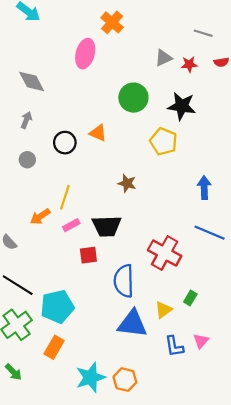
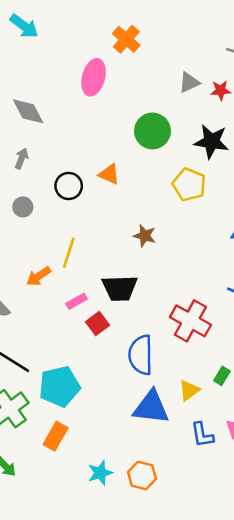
pink rectangle: (71, 225) -> (77, 301), moved
red square: (88, 255) -> (97, 323), turned -30
cyan star: (91, 377) -> (100, 473), size x0.7

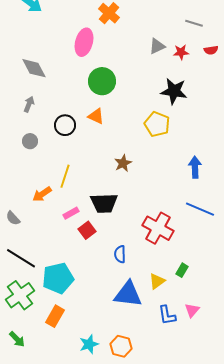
green circle: (152, 131) -> (102, 81), moved
brown star: (145, 236) -> (123, 163), turned 30
blue semicircle: (141, 355) -> (120, 254), size x0.6

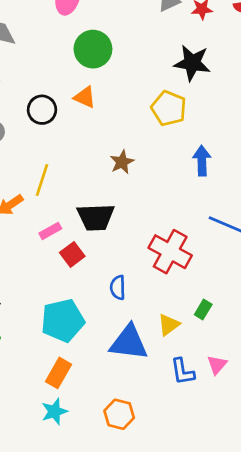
blue arrow: (195, 167) -> (202, 161), moved
cyan pentagon: (58, 278) -> (63, 321), moved
orange rectangle: (55, 316) -> (59, 373), moved
cyan star: (89, 344) -> (54, 411), moved

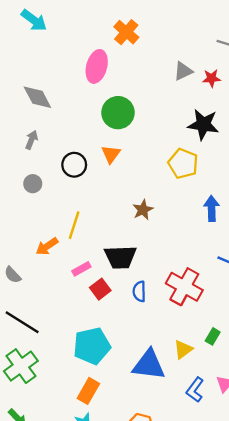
orange triangle: (85, 97) -> (111, 154), turned 42
blue semicircle: (118, 287) -> (139, 291), moved
blue L-shape: (183, 372) -> (195, 390), turned 45

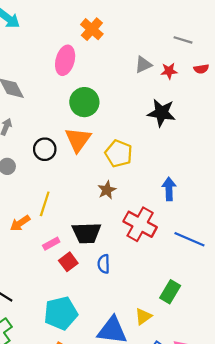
orange triangle: (111, 154) -> (78, 140), size x1.5
yellow pentagon: (183, 164) -> (119, 154), moved
red cross: (184, 287) -> (140, 224), moved
green rectangle: (213, 336) -> (170, 292), moved, size x1.5

